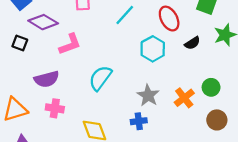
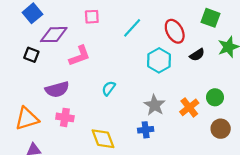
purple diamond: (43, 22) -> (54, 35), turned -32
cyan semicircle: (100, 78) -> (109, 88), size x0.6

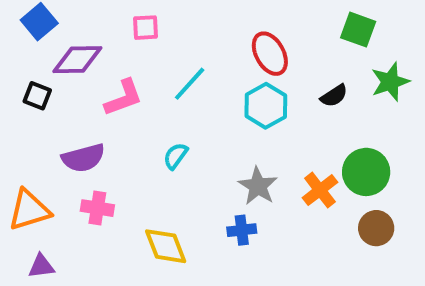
cyan line: (132, 28) -> (190, 84), moved
red ellipse: (175, 31) -> (270, 54), moved
green circle: (215, 97) -> (366, 172), size x1.5

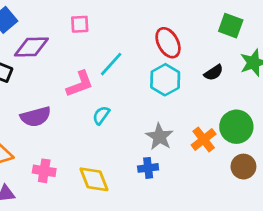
pink L-shape: (123, 98) -> (80, 84), moved
pink cross: (97, 208) -> (44, 171), moved

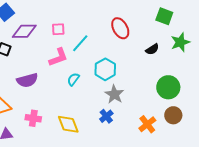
pink square: (80, 24) -> (58, 29), moved
cyan hexagon: (165, 80) -> (105, 69), moved
orange cross: (204, 139) -> (147, 124), moved
blue cross: (148, 168) -> (106, 116), turned -32

